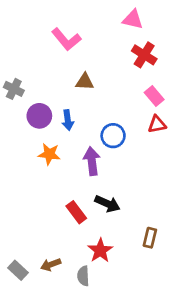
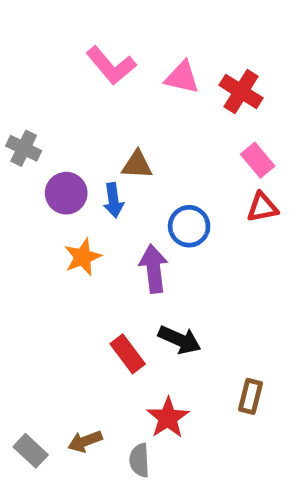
pink triangle: (133, 19) -> (182, 77), moved
brown triangle: (85, 82) -> (137, 165), moved
orange star: (49, 154) -> (83, 257), turned -30

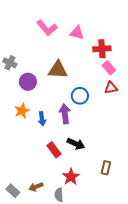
red cross: (241, 92) -> (102, 49), moved, turned -36
brown triangle: (137, 165) -> (58, 70), size x1.5
blue arrow: (113, 200) -> (42, 119), moved
orange star: (83, 257) -> (22, 111), moved

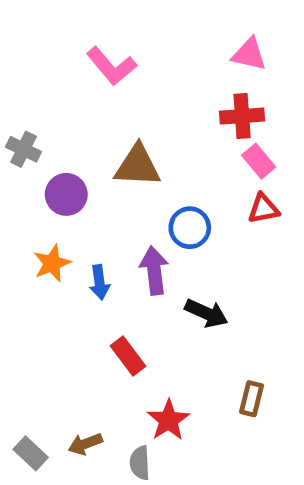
pink triangle: (77, 33) -> (249, 54), moved
black arrow: (76, 144) -> (206, 313), moved

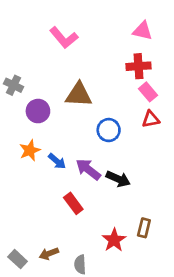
purple arrow: (154, 270) -> (88, 169), moved, turned -45
blue arrow: (100, 282) -> (57, 161), turned -42
red star: (168, 420) -> (114, 240), moved

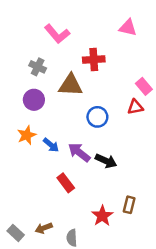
red cross: (138, 66) -> (94, 59), moved
gray cross: (14, 85) -> (38, 67), moved
pink rectangle: (148, 92) -> (144, 86), moved

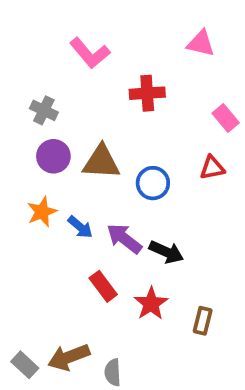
gray cross: (38, 67) -> (44, 110), moved
brown triangle: (71, 85) -> (101, 162), moved
pink rectangle: (144, 86) -> (226, 118), moved
red star: (102, 216) -> (151, 304), moved
brown arrow: (44, 228) -> (69, 357), size x1.5

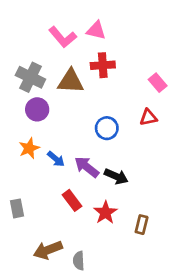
pink triangle: (201, 43) -> (96, 30), moved
gray cross: (44, 110) -> (30, 77), size x1.5
brown triangle: (101, 162) -> (71, 81), moved
gray rectangle: (25, 365) -> (17, 208), moved, turned 36

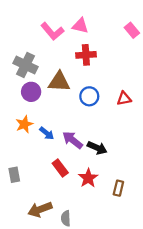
brown triangle: (71, 81) -> (59, 82), moved
pink rectangle: (158, 83) -> (132, 30), moved
blue circle: (107, 128) -> (89, 96), moved

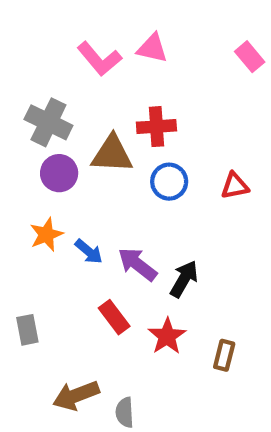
red cross: (86, 55) -> (156, 127), moved
black arrow: (97, 148) -> (184, 279), turned -84

